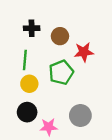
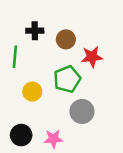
green line: (25, 60) -> (15, 57), moved
black circle: (27, 112) -> (21, 135), moved
gray circle: (80, 116) -> (82, 111), moved

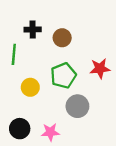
red star: (92, 57) -> (100, 68), moved

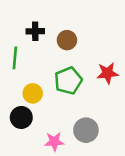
gray circle: (77, 106) -> (86, 130), moved
black circle: (20, 129) -> (21, 117), moved

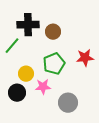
black cross: (35, 31) -> (28, 25), size x1.5
green line: (15, 58) -> (12, 46), turned 36
pink star: (54, 142) -> (43, 87), moved

